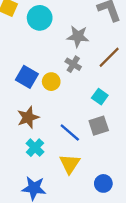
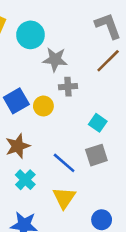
gray star: (78, 36) -> (55, 59), moved
brown line: (109, 57) -> (108, 61), moved
gray cross: (73, 64) -> (68, 87), turned -35
blue square: (27, 77) -> (16, 101), turned 30

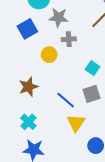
blue square: (16, 101) -> (27, 29), moved
cyan cross: (25, 180) -> (28, 122), moved
yellow triangle: (64, 198) -> (76, 123), moved

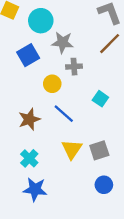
gray square: (92, 94) -> (99, 150), moved
blue line: (66, 100) -> (64, 114), moved
yellow triangle: (76, 123) -> (72, 149), moved

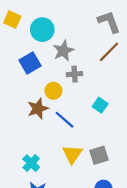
gray star: (63, 42) -> (63, 51), turned -30
brown star: (29, 119) -> (38, 109), moved

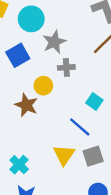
brown star: (38, 109) -> (26, 105), turned -30
blue line: (65, 120) -> (80, 127), moved

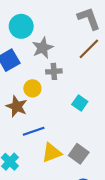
blue line: (80, 127) -> (34, 131), moved, turned -60
yellow triangle: (64, 155) -> (52, 153), turned 35
gray square: (93, 156) -> (79, 154), turned -36

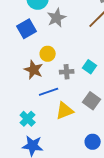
gray cross: (54, 71) -> (67, 72), moved
gray square: (79, 154) -> (92, 101), moved

